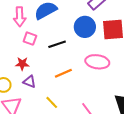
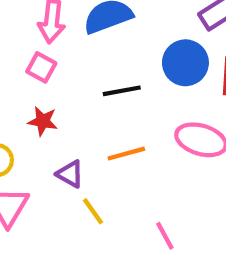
pink square: (30, 39) -> (41, 67), moved
purple triangle: (29, 82) -> (70, 174), moved

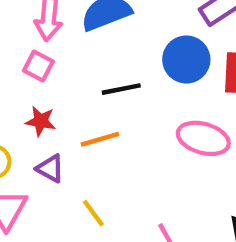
orange line: (126, 154) -> (100, 139), moved
purple triangle: (70, 174) -> (50, 168), moved

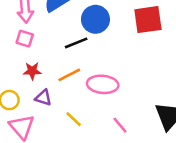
blue circle: (186, 59) -> (95, 19), moved
pink ellipse: (203, 138) -> (103, 84), moved

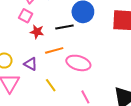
red star: (32, 71) -> (37, 32), moved

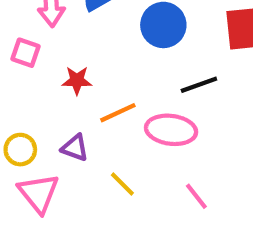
pink square: (26, 16) -> (25, 53), moved
black line: (64, 27) -> (199, 85), moved

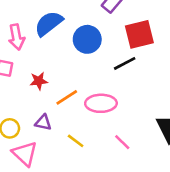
black line: (199, 85) -> (125, 63), moved

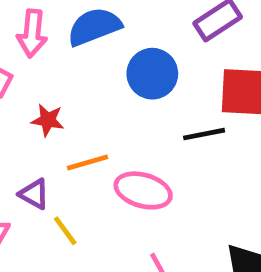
yellow line: (76, 141) -> (65, 231), moved

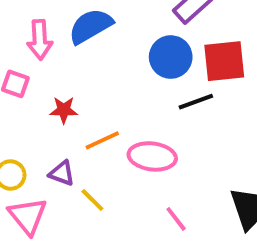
blue circle: (152, 74) -> (171, 57), moved

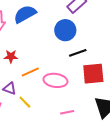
red square: (224, 61) -> (93, 74), moved
pink line: (176, 219) -> (67, 112), turned -64

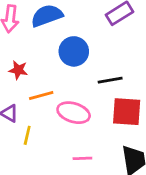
blue circle: (65, 30) -> (74, 51), moved
yellow line: (25, 102) -> (27, 135), turned 48

